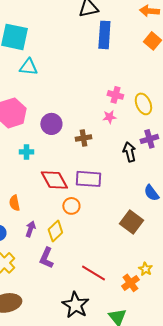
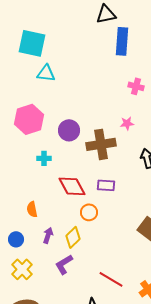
pink cross: (115, 95) -> (136, 86), moved
brown cross: (83, 138) -> (101, 144), size x1.8
purple rectangle: (88, 179) -> (106, 185), size x0.7
purple L-shape: (46, 258) -> (64, 264), turned 35

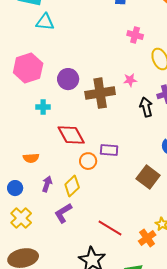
pink star: (127, 123) -> (130, 80), moved
purple rectangle: (106, 185) -> (109, 150), moved
orange semicircle: (32, 209) -> (31, 158), turned -84

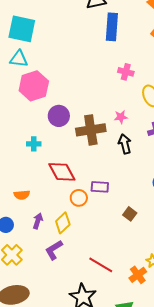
cyan triangle: (45, 22) -> (19, 59), moved
pink hexagon: (28, 68) -> (34, 86), moved
black arrow: (146, 107) -> (125, 144), moved
brown square: (148, 177) -> (130, 214), moved, size x0.6

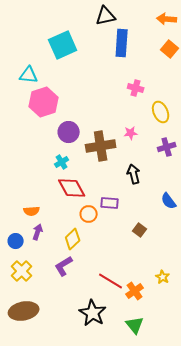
cyan square: (22, 29) -> (63, 45), moved, turned -36
cyan cross: (34, 144) -> (62, 162), moved, turned -32
black arrow: (125, 144) -> (134, 174), moved
purple arrow: (38, 221) -> (38, 232), moved
orange cross: (138, 275) -> (135, 291), moved

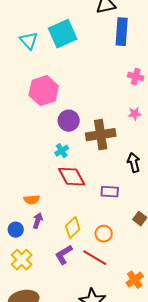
cyan triangle: (29, 75) -> (29, 41), moved, turned 42
pink star: (131, 133) -> (135, 114), moved
orange circle: (89, 214) -> (104, 234), moved
red line: (111, 281) -> (95, 258), moved

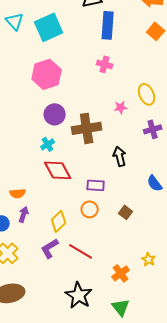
cyan triangle: (29, 41) -> (15, 21), moved
pink cross: (136, 77) -> (105, 64), moved
pink hexagon: (44, 91) -> (47, 74), moved
orange circle: (104, 234) -> (90, 209), moved

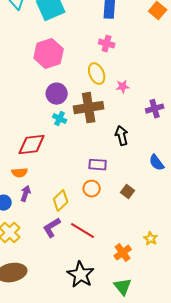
yellow ellipse: (147, 94) -> (97, 74), moved
cyan cross: (48, 144) -> (60, 119), moved, turned -32
red diamond: (58, 170) -> (32, 145), moved, turned -68

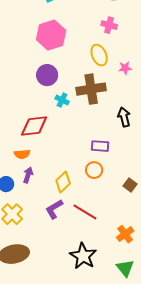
purple circle: (57, 94) -> (47, 75), moved
brown square: (128, 192) -> (130, 185), moved

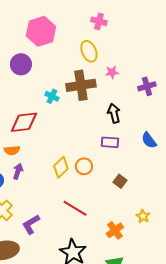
pink star: (125, 68) -> (112, 72), moved
purple circle: (47, 75) -> (21, 64), moved
purple rectangle: (100, 146) -> (110, 142), moved
yellow diamond: (63, 182) -> (61, 167), moved
purple L-shape: (54, 209) -> (31, 224), moved

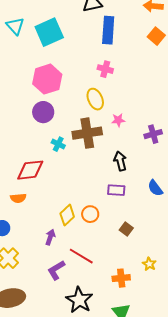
purple circle: (21, 64) -> (43, 112), moved
purple arrow: (18, 171) -> (50, 237), moved
purple L-shape: (31, 224) -> (56, 270), moved
orange cross: (115, 230) -> (121, 278), turned 30

